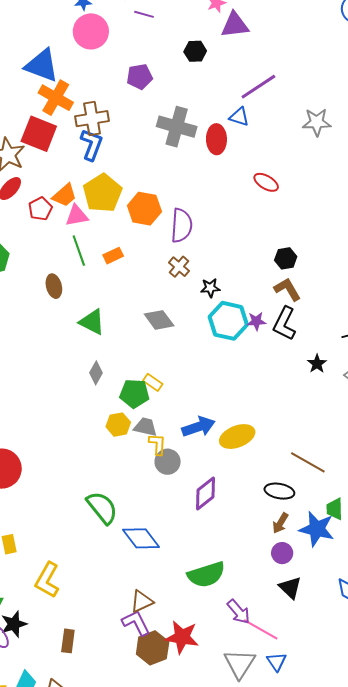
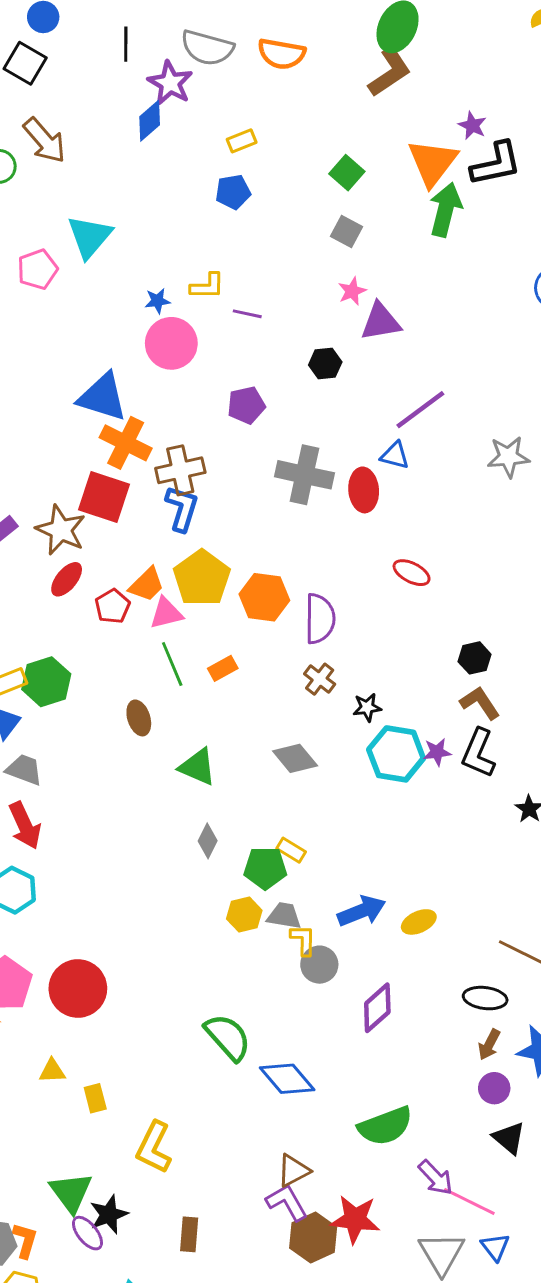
red ellipse: (266, 182) -> (412, 573), moved
yellow ellipse: (237, 437) -> (419, 922), size x0.7

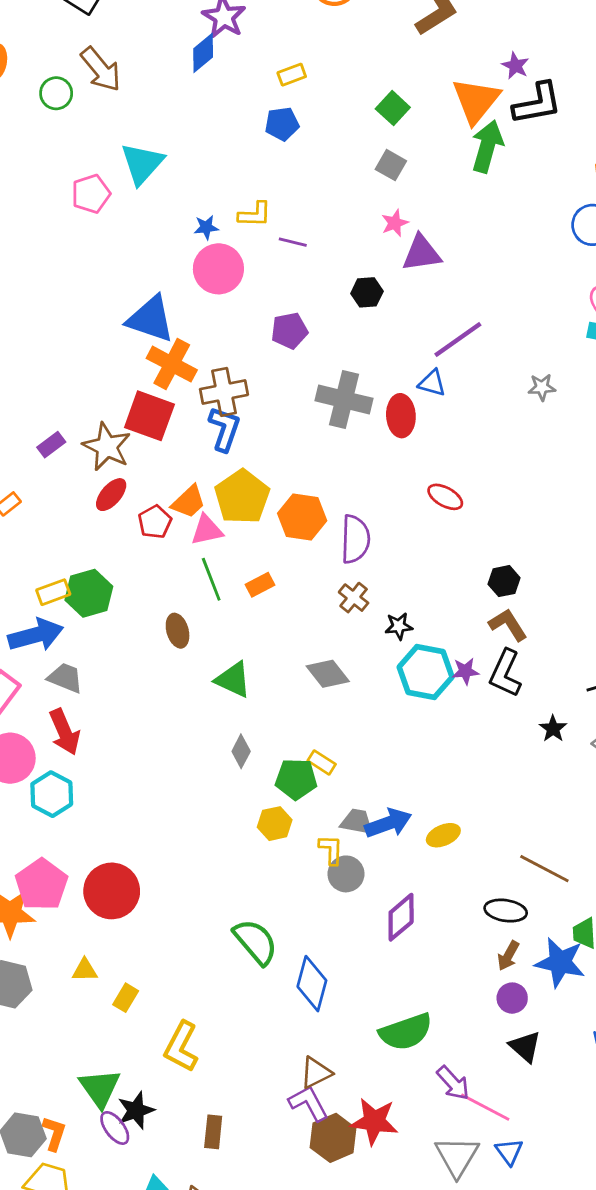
gray star: (508, 457) -> (542, 387), size x0.7
gray trapezoid: (284, 916) -> (357, 822), moved
blue diamond: (287, 1079) -> (312, 984), turned 54
yellow rectangle: (95, 1098) -> (126, 998), turned 44

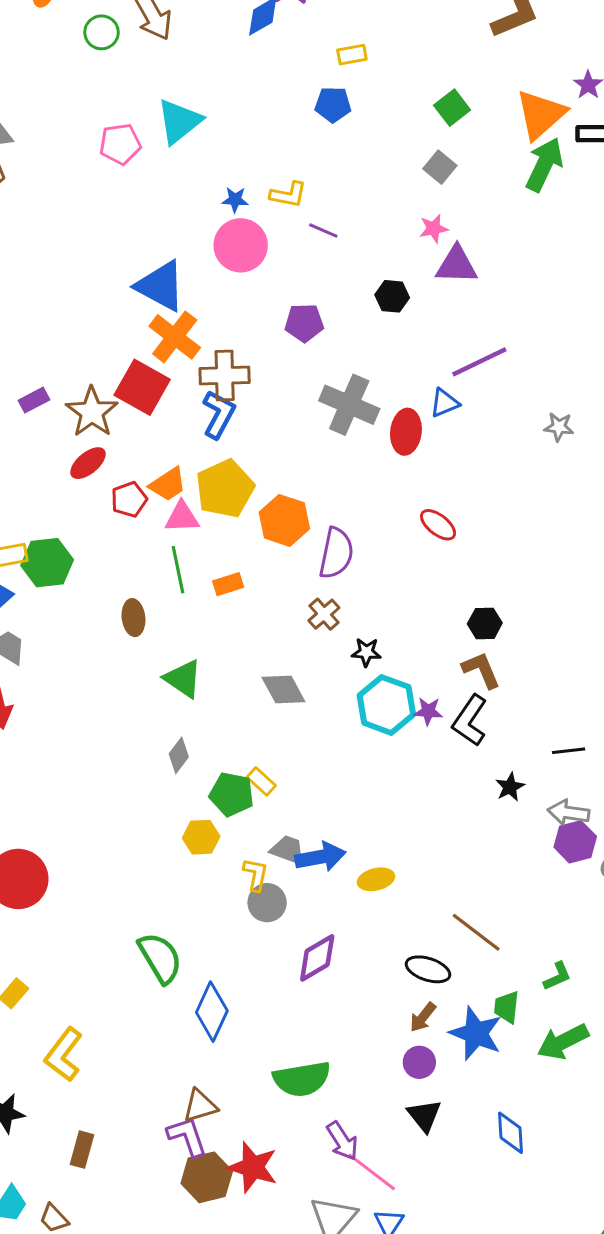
blue triangle: (432, 383) -> (444, 403), turned -48

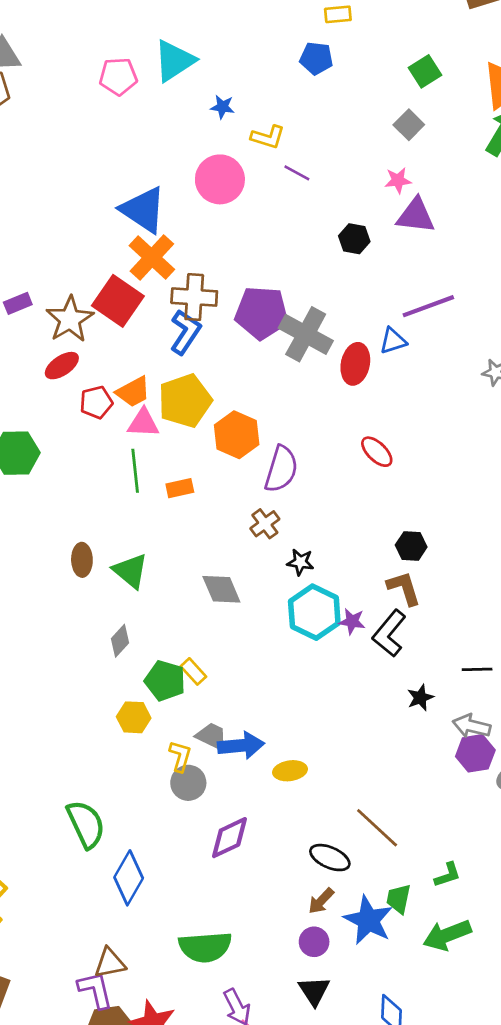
blue star: (235, 200) -> (223, 107), moved
purple pentagon: (304, 323) -> (262, 313), moved, size x1.5
brown ellipse: (133, 618) -> (82, 560), moved

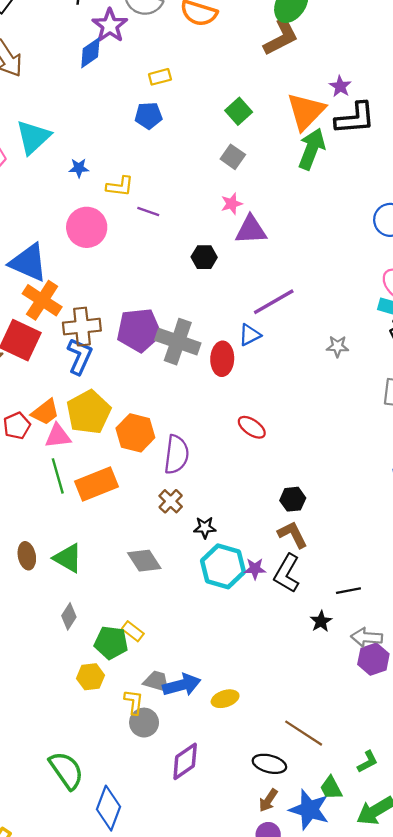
orange rectangle: (180, 488) -> (97, 484), size x1.8
black line: (477, 669) -> (348, 591), moved
green trapezoid: (399, 899) -> (331, 788), turned -30

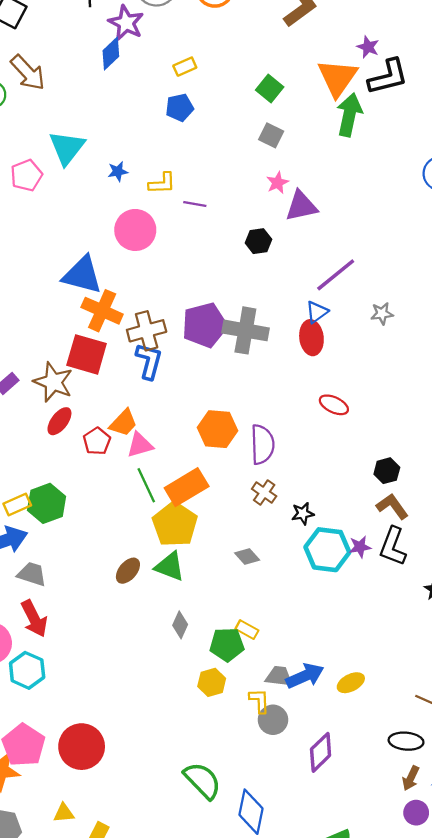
gray star: (337, 346) -> (382, 314), moved
red ellipse: (222, 359) -> (311, 338), moved
yellow pentagon: (89, 412) -> (175, 524), moved
brown ellipse: (27, 556) -> (128, 571), turned 60
gray diamond: (144, 561) -> (247, 556), size x0.7

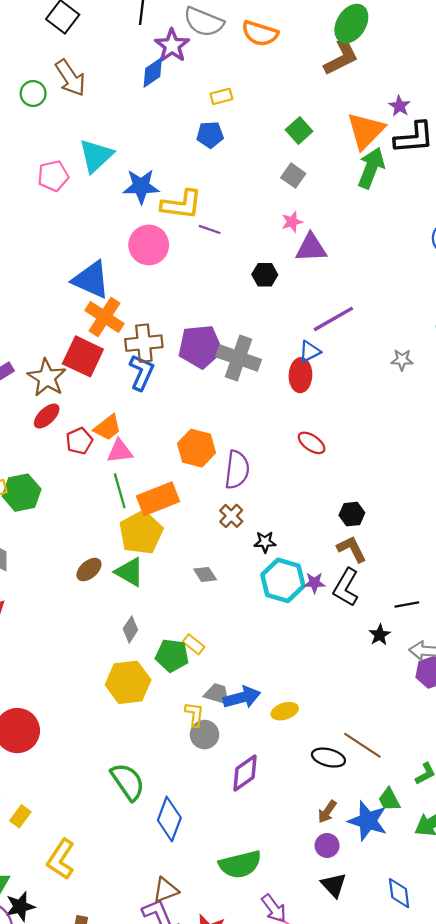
blue star: (118, 171) -> (141, 186), size x1.8
yellow L-shape: (162, 183) -> (182, 205), size x1.5
gray star: (382, 314) -> (402, 360), moved
yellow hexagon: (212, 682) -> (128, 682), moved, size x1.6
black ellipse: (406, 741) -> (328, 758), moved

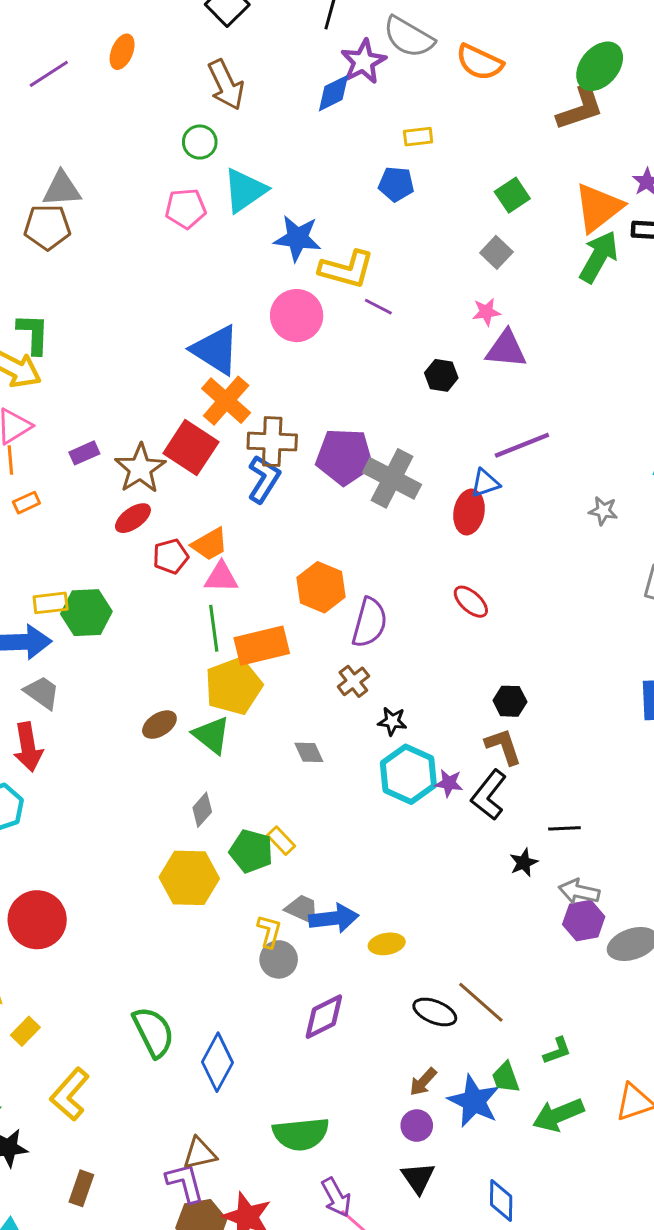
green circle: (33, 93) -> (200, 142), moved
green semicircle: (128, 782) -> (153, 1032), moved

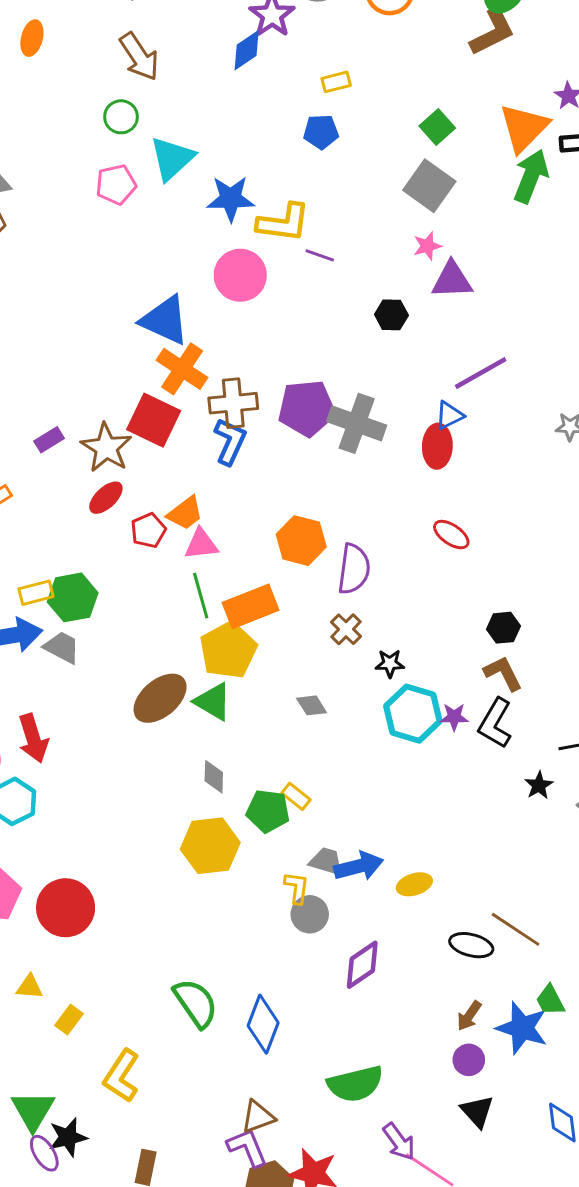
gray square: (496, 252) -> (429, 186), size x1.6
gray trapezoid: (42, 693) -> (62, 647), moved
brown ellipse: (159, 725) -> (160, 698), size x1.6
gray diamond: (202, 810) -> (214, 777), turned -32

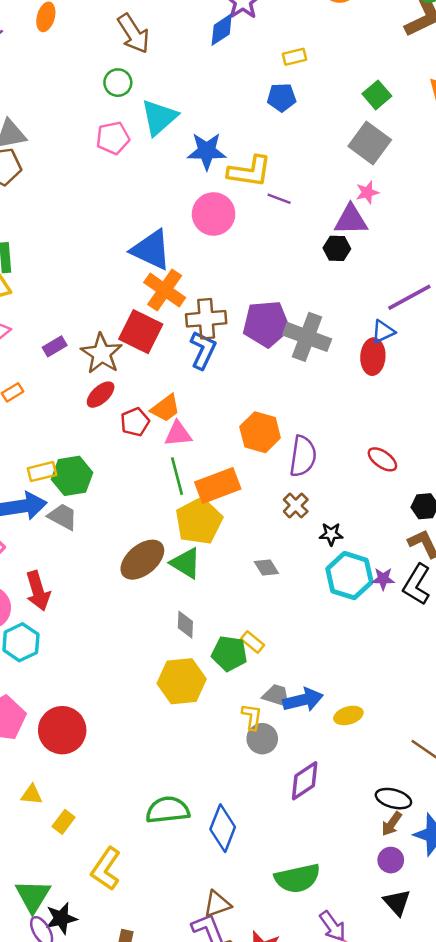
purple triangle: (452, 280) -> (351, 220), moved
red ellipse: (451, 535) -> (382, 459), moved
black ellipse: (471, 945) -> (393, 799), moved
green semicircle: (196, 1003) -> (168, 810), turned -63

